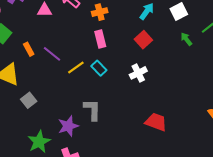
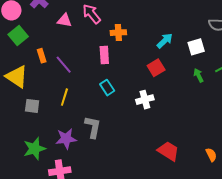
pink rectangle: (100, 39) -> (104, 55), moved
yellow line: (76, 68) -> (64, 97), moved, turned -48
gray square: (29, 100) -> (32, 106), turned 35
red trapezoid: (156, 122) -> (168, 151), moved

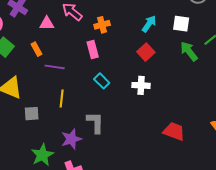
white square: (196, 47) -> (181, 24), turned 36
orange rectangle: (42, 56) -> (36, 49), moved
purple line: (64, 65) -> (55, 67), turned -30
green arrow: (198, 75) -> (189, 51), size x1.5
white cross: (145, 100) -> (141, 85), turned 30

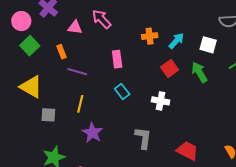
orange cross: (102, 25) -> (150, 36), moved
green arrow: (189, 51) -> (199, 72), moved
gray L-shape: (95, 122) -> (143, 138), moved
purple star: (71, 139) -> (92, 133), moved, turned -30

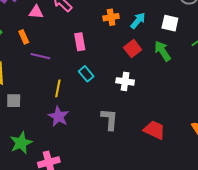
yellow line: (80, 104) -> (58, 88), moved

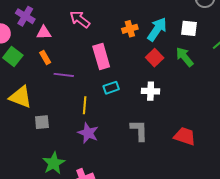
pink triangle: (36, 12) -> (44, 33), moved
cyan arrow: (138, 21) -> (157, 29), size x1.4
pink rectangle: (80, 42) -> (101, 56), size x1.4
cyan rectangle: (86, 74) -> (111, 88), turned -63

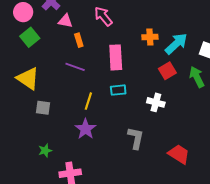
orange rectangle: (45, 58) -> (79, 40), moved
green star: (54, 163) -> (45, 151), size x0.6

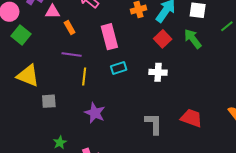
yellow line: (88, 101) -> (84, 77), moved
gray L-shape: (136, 138) -> (154, 124), moved

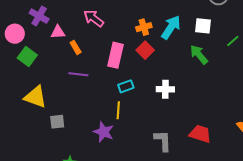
pink rectangle: (109, 37) -> (116, 55), turned 30
red square: (163, 39) -> (145, 50), moved
yellow line: (84, 77) -> (118, 110), moved

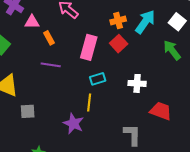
white square: (203, 26) -> (177, 22), turned 30
red trapezoid: (200, 134) -> (161, 111), moved

